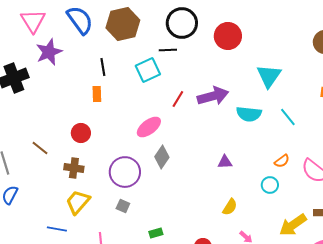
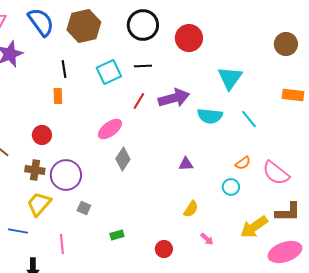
black line: (168, 50) -> (143, 66), moved
purple circle: (125, 172) -> (66, 175), moved

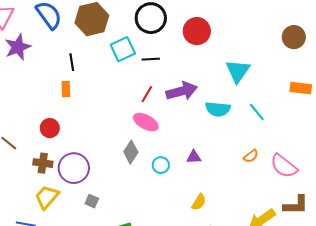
cyan square: (109, 72) -> (123, 49), moved
pink ellipse: (110, 129) -> (146, 122), moved, turned 65
cyan circle: (231, 187) -> (161, 165), moved

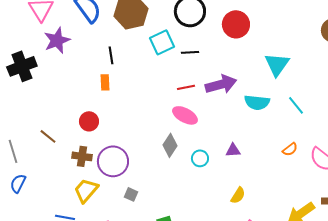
red line: (147, 94) -> (186, 87), turned 48

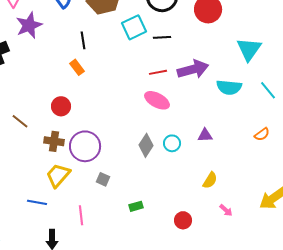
orange rectangle: (105, 82) -> (77, 67), turned -35
gray diamond: (170, 145) -> (146, 145), moved

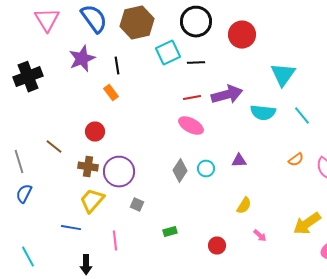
purple star: (29, 25) -> (82, 59), moved

